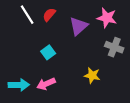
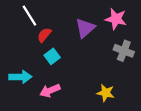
red semicircle: (49, 15) -> (44, 35), moved
yellow star: (92, 75) -> (106, 93), moved
cyan arrow: (19, 85) -> (20, 77), moved

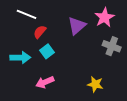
white line: (29, 16) -> (26, 14), turned -36
pink star: (116, 19) -> (105, 17), turned 30
cyan arrow: (20, 77) -> (20, 58), moved

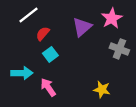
white line: (26, 14) -> (28, 15), turned -60
cyan arrow: (20, 58) -> (22, 73), moved
pink arrow: (45, 82) -> (48, 87), turned 78

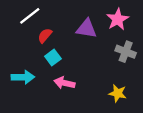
purple triangle: (82, 27) -> (86, 29), turned 50
pink arrow: (48, 87) -> (64, 83), moved, turned -42
yellow star: (102, 89) -> (118, 93), moved

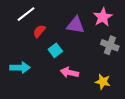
cyan square: (53, 57) -> (55, 50), moved
pink arrow: (64, 83) -> (69, 73), moved

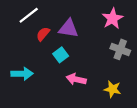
purple triangle: (76, 25) -> (68, 28), moved

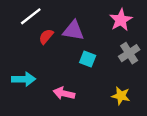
gray cross: (120, 49) -> (129, 53), turned 36
cyan square: (61, 55) -> (88, 59), moved, turned -32
pink arrow: (76, 79) -> (64, 93), moved

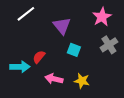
purple triangle: (73, 31) -> (62, 26), turned 42
red semicircle: (46, 36) -> (39, 57), moved
yellow star: (121, 96) -> (82, 81), moved

